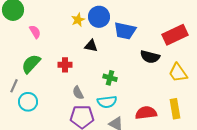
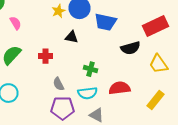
black semicircle: (150, 57) -> (130, 48), turned -30
yellow rectangle: (175, 109) -> (156, 100), turned 48
red semicircle: (146, 113) -> (120, 88), moved

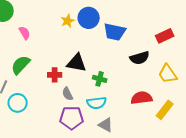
red rectangle: (156, 26) -> (165, 36), size x0.7
black triangle: (72, 37) -> (77, 63), moved, size x1.5
red cross: (46, 56) -> (55, 75), moved
red semicircle: (120, 88) -> (142, 98), moved

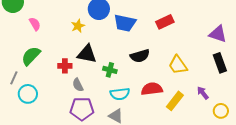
yellow star: (68, 21) -> (78, 26), moved
red rectangle: (165, 36) -> (165, 22), moved
black semicircle: (140, 58) -> (140, 56), moved
cyan semicircle: (97, 103) -> (120, 94), moved

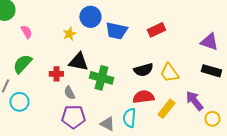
black semicircle: (140, 56) -> (143, 70), moved
black rectangle: (220, 63) -> (211, 71), turned -54
green cross: (110, 70) -> (101, 78), size x1.6
purple arrow: (203, 93) -> (194, 101), size x1.5
cyan semicircle: (120, 94) -> (129, 118), moved, turned 102

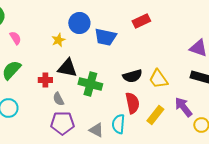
red rectangle: (156, 30) -> (141, 21), moved
red semicircle: (143, 97) -> (132, 103), turned 85

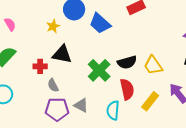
blue trapezoid: (105, 37) -> (100, 23), turned 30
green cross: (90, 84) -> (99, 70), moved, turned 30
gray triangle: (96, 130) -> (81, 105), moved

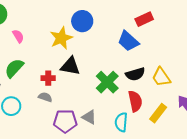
blue trapezoid: (100, 23) -> (128, 41), moved
yellow star: (53, 26) -> (61, 38), size x1.6
gray semicircle: (53, 85) -> (45, 97), moved, turned 136

